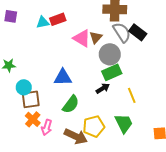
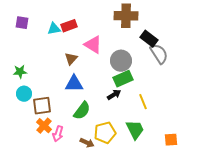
gray semicircle: (122, 32) -> (159, 54), moved
brown triangle: (96, 37) -> (71, 59), moved
cyan circle: (24, 87) -> (24, 94), moved
brown arrow: (76, 136) -> (87, 143), size x0.6

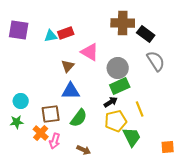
purple square: (22, 23) -> (19, 30), size x1.5
black rectangle: (149, 39) -> (146, 34), moved
green star: (20, 72) -> (17, 122), moved
brown square: (42, 106) -> (51, 114), moved
yellow pentagon: (105, 133) -> (116, 121), moved

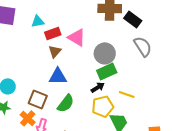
red rectangle: (66, 33) -> (53, 33), moved
yellow line: (140, 109) -> (127, 94), turned -49
brown square: (51, 114) -> (38, 99), turned 30

